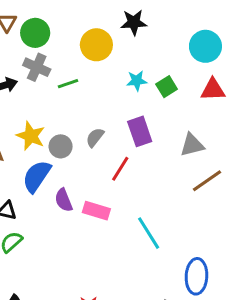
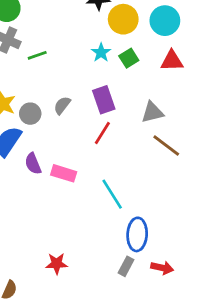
yellow circle: (96, 45) -> (123, 19), moved
cyan star: (137, 81) -> (101, 53), turned -30
red line: (120, 169) -> (102, 133), moved
brown line: (207, 181) -> (166, 146), turned 72
blue ellipse: (196, 276) -> (137, 234), moved

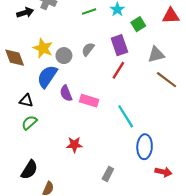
green line: (37, 55) -> (89, 12), moved
green square: (129, 58) -> (138, 24), moved
red star: (57, 264) -> (74, 145), moved
gray rectangle: (126, 266) -> (108, 174), moved

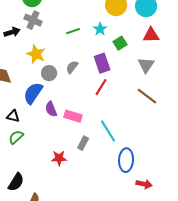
yellow star: (43, 48) -> (36, 54), moved
gray triangle: (156, 55) -> (146, 65), moved, turned -42
gray rectangle: (108, 174) -> (83, 143), moved

